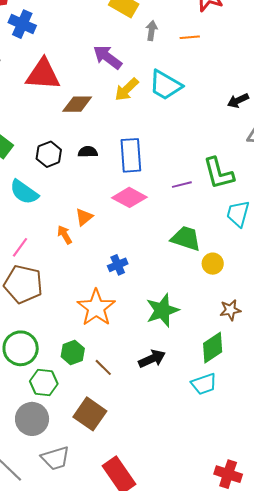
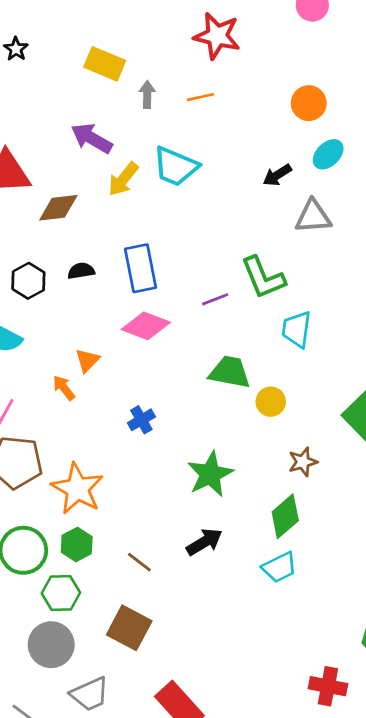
orange star: (96, 308) -> (77, 489), moved
green hexagon: (73, 352) -> (77, 544), moved

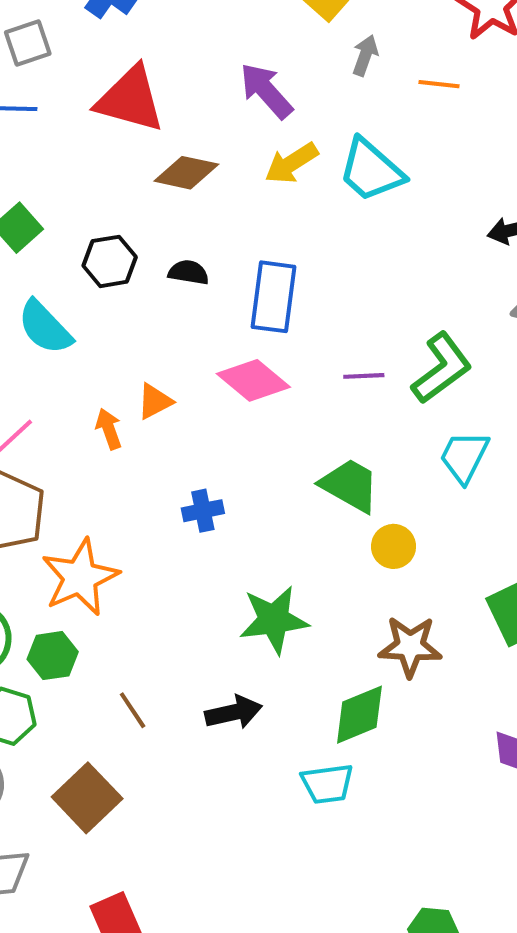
green L-shape: (263, 278) -> (442, 368), turned -123
brown star: (303, 462) -> (410, 646), size x1.4

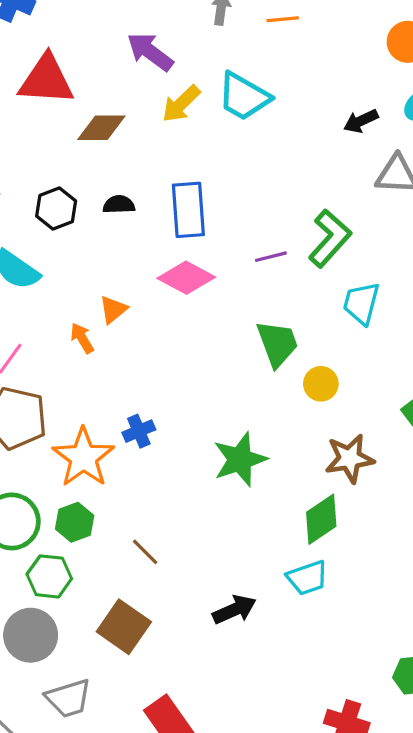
green trapezoid: (350, 485) -> (277, 344), turned 52
blue cross: (203, 511) -> (139, 431), moved
black arrow: (234, 712) -> (234, 610), moved

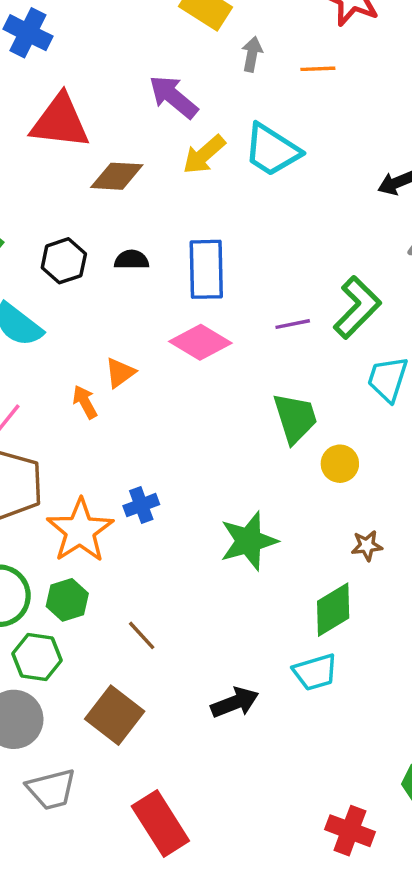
brown star: (350, 458) -> (367, 546), size x0.6

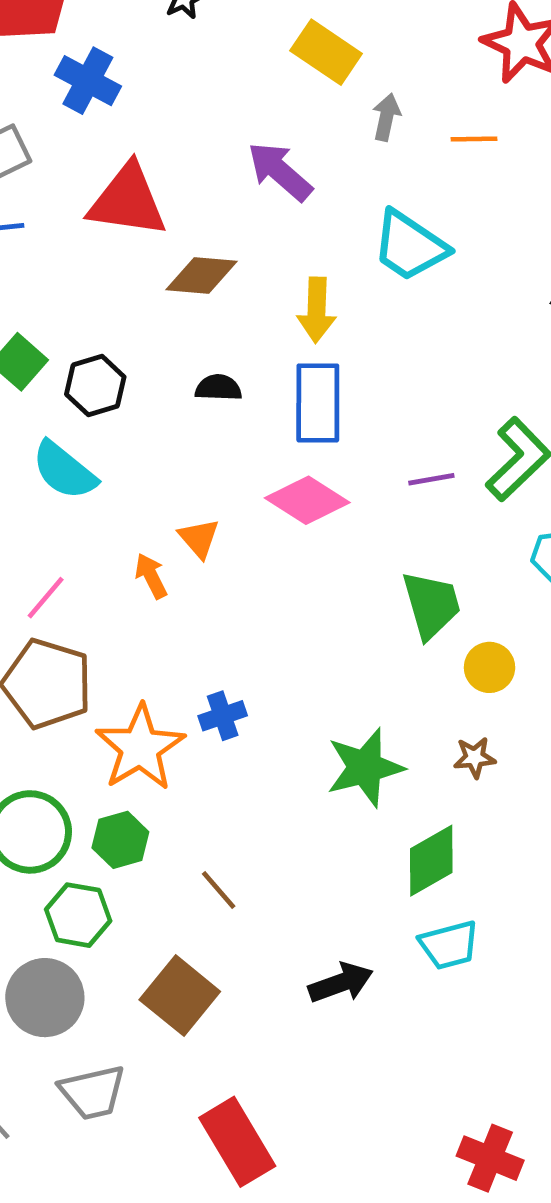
yellow arrow: (204, 155) -> (317, 310), moved, turned -48
black hexagon: (64, 261) -> (95, 386), moved
orange triangle: (120, 373) -> (199, 538), turned -36
brown star: (367, 546) -> (475, 758), moved
green diamond: (333, 610) -> (431, 861), moved

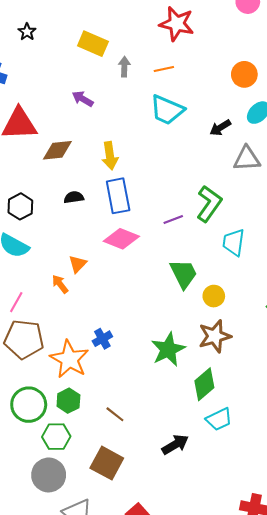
purple arrow: (280, 171) -> (83, 99), size x0.7
cyan trapezoid: (410, 246) -> (167, 110), moved
orange triangle: (199, 538) -> (78, 264), turned 36
brown star: (475, 758) -> (215, 336), size x1.8

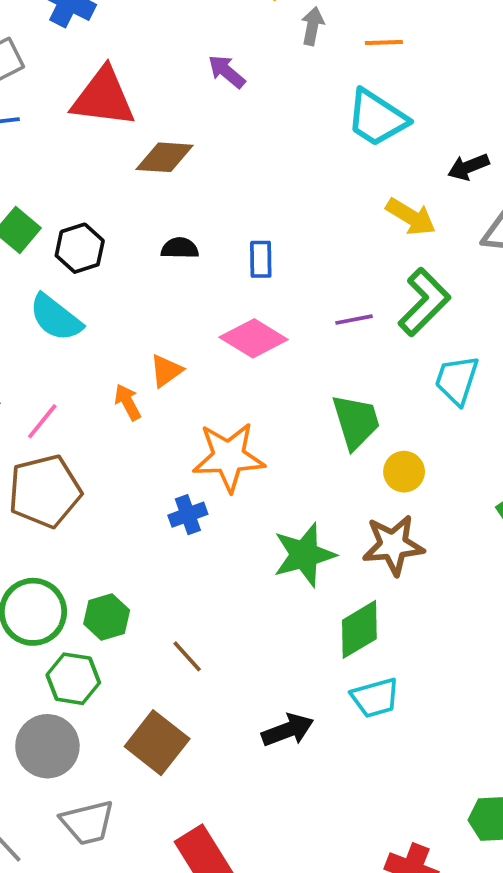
yellow arrow: (110, 156) -> (411, 217), moved, turned -60
blue rectangle: (118, 196) -> (261, 259), size x0.6
brown pentagon: (24, 339) -> (45, 491), turned -30
orange star: (69, 359) -> (229, 457), moved, turned 30

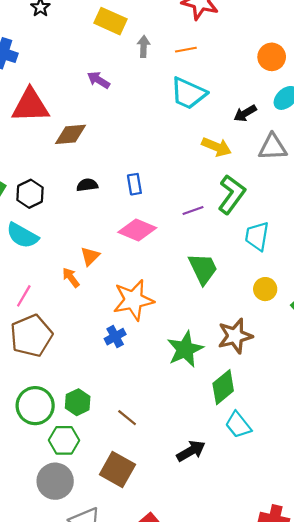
yellow circle: (404, 472) -> (265, 289), moved
cyan trapezoid: (375, 698) -> (238, 425), turned 76

